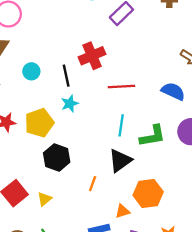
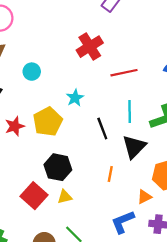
black line: (66, 76) -> (102, 128), moved
black hexagon: (57, 157) -> (58, 167), moved
yellow triangle: (44, 199) -> (65, 197), turned 35

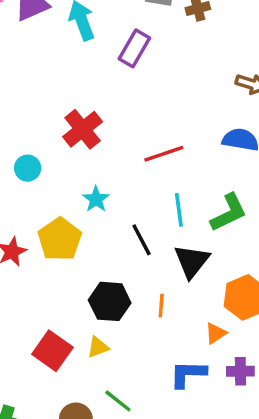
red cross: (90, 47) -> (83, 129), moved
black hexagon: (58, 167) -> (110, 301), moved
blue L-shape: (123, 222) -> (188, 374), turned 30

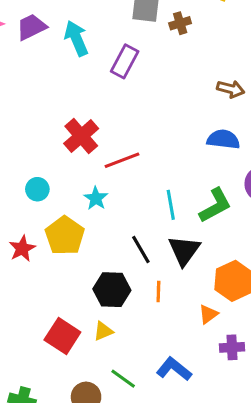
red line: (164, 154) -> (122, 160), moved
cyan circle: (28, 168) -> (37, 189), moved
black line: (142, 240) -> (141, 250), moved
blue L-shape: (188, 374) -> (174, 369), moved, turned 40

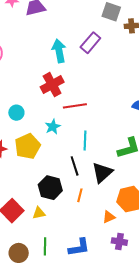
cyan arrow: (76, 38) -> (59, 51), moved
cyan line: (171, 205) -> (85, 140), moved
blue L-shape: (174, 369) -> (79, 247), turned 120
green line: (123, 379) -> (45, 246), turned 42

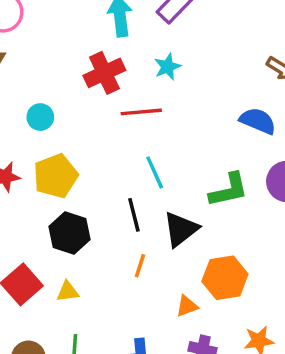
cyan star: (53, 127) -> (167, 67), moved
cyan line: (85, 140) -> (155, 172), turned -30
black hexagon: (50, 188) -> (70, 233), moved

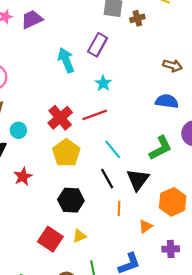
red cross: (104, 73) -> (60, 118), moved
cyan circle: (40, 117) -> (18, 130), moved
yellow pentagon: (56, 176) -> (66, 153), moved
orange triangle: (187, 306) -> (146, 226), moved

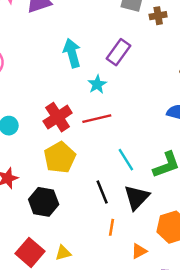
purple rectangle: (98, 45) -> (119, 52), moved
cyan star: (103, 83) -> (97, 84), moved
cyan line: (113, 149) -> (126, 160), moved
black hexagon: (71, 200) -> (44, 202), moved

